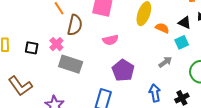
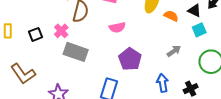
cyan square: (182, 42) -> (199, 30), moved
black square: (32, 48) -> (36, 34), turned -32

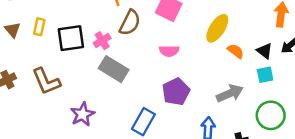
black square: (36, 34) -> (71, 38), size x1.6
gray arrow: (174, 51) -> (230, 93), size x1.5

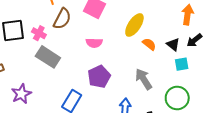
pink cross: (102, 41) -> (39, 33), turned -32
cyan square: (265, 75) -> (182, 64), moved
gray arrow: (230, 93) -> (144, 79), turned -100

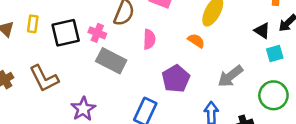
pink semicircle: (94, 43) -> (149, 39), moved, turned -84
orange semicircle: (149, 44) -> (196, 41), moved
gray arrow: (144, 79) -> (230, 76), turned -90

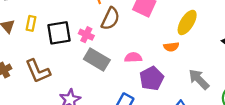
pink semicircle: (149, 39) -> (133, 57), moved, turned -98
orange semicircle: (196, 41) -> (171, 47), turned 136
gray arrow: (230, 76) -> (199, 79), turned 80

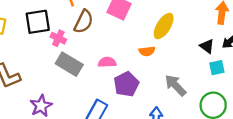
black square: (59, 33) -> (38, 22), moved

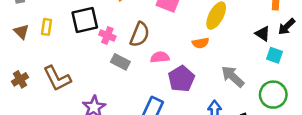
brown semicircle: (84, 22) -> (140, 34), moved
gray rectangle: (69, 64) -> (120, 62), size x0.7
cyan square: (217, 68) -> (275, 55), turned 35

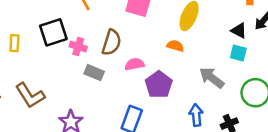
orange semicircle: (201, 43) -> (175, 46), turned -147
cyan square: (275, 55) -> (238, 53), moved

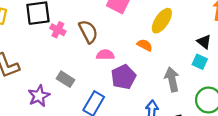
brown semicircle: (112, 42) -> (88, 32), turned -55
gray rectangle: (94, 73) -> (65, 79), moved
gray arrow: (212, 78) -> (172, 79), turned 30

